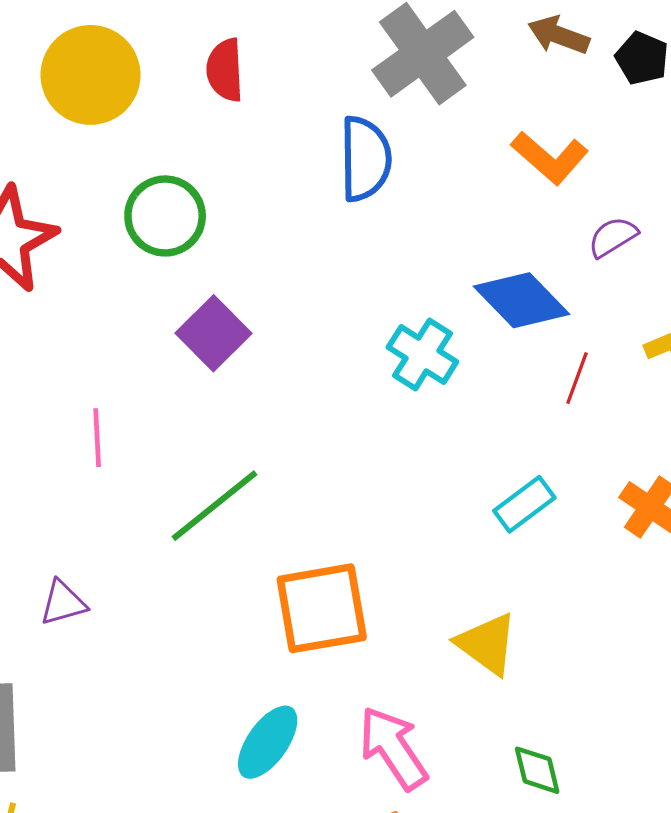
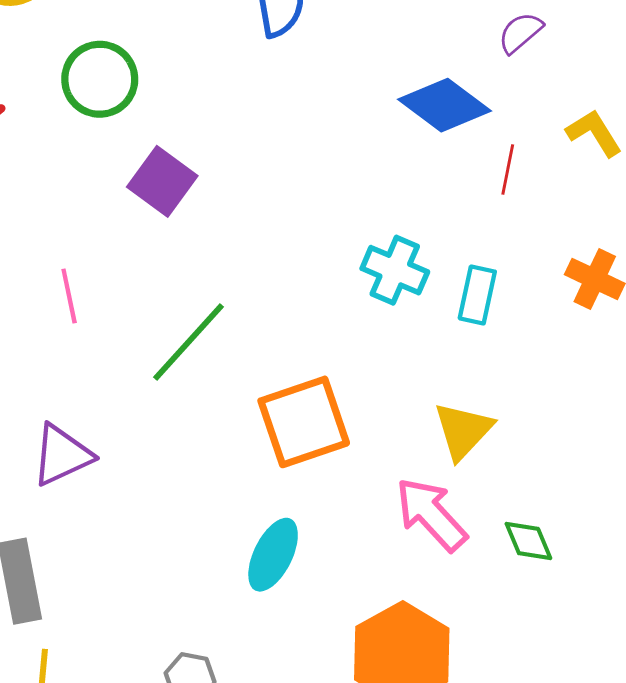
cyan cross: (422, 354) -> (395, 270), moved
cyan rectangle: (524, 504) -> (477, 295), turned -32
purple triangle: (63, 603) -> (62, 455), size x1.4
yellow triangle: (487, 644) -> (463, 431), turned 46
pink arrow: (393, 748) -> (431, 514), moved

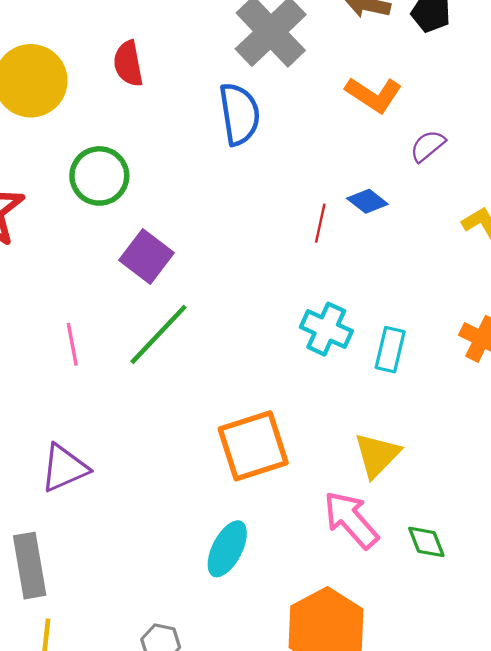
blue diamond: (444, 105) -> (367, 201), size x0.6
red line: (508, 170) -> (320, 223), moved
green line: (189, 342) -> (158, 334), moved

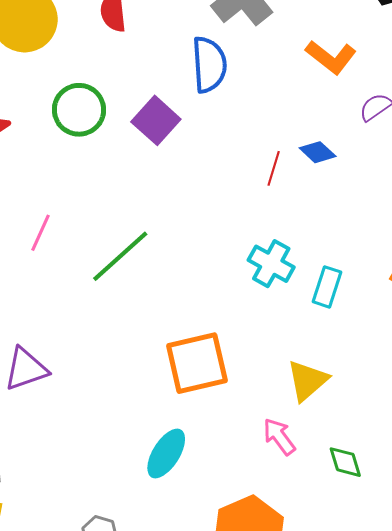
purple square: (147, 256) -> (156, 120), moved
pink line: (72, 344) -> (40, 233), moved, turned 30
pink arrow: (351, 520) -> (279, 437), size x0.7

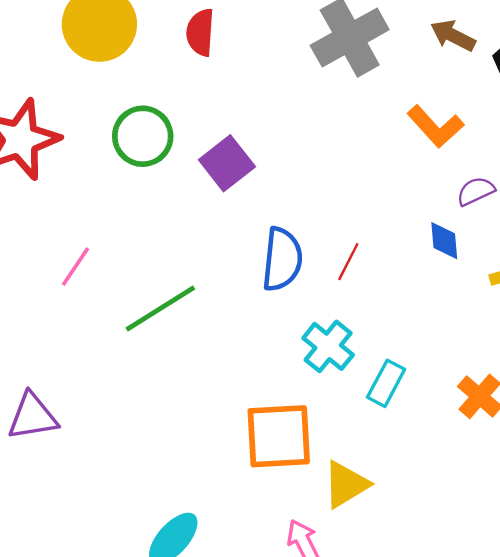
blue semicircle: (209, 65) -> (282, 259), moved
blue diamond: (318, 152) -> (444, 241), moved, turned 33
red line: (274, 168) -> (348, 262), moved
orange square: (197, 363) -> (279, 436), moved

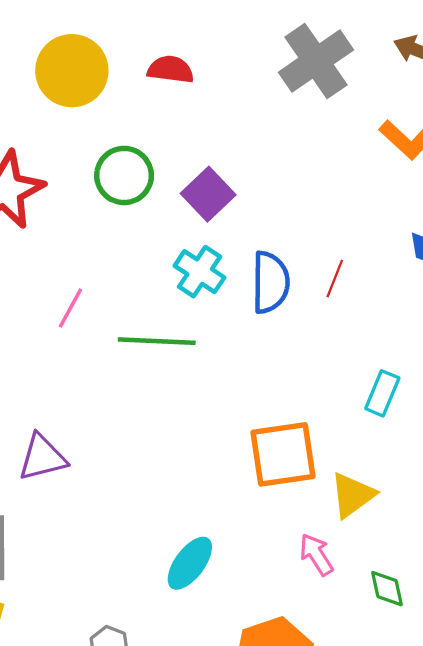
red semicircle: (200, 32) -> (171, 69), turned 99
green line: (160, 309) -> (157, 341), turned 40
cyan cross: (328, 346) -> (200, 272), moved

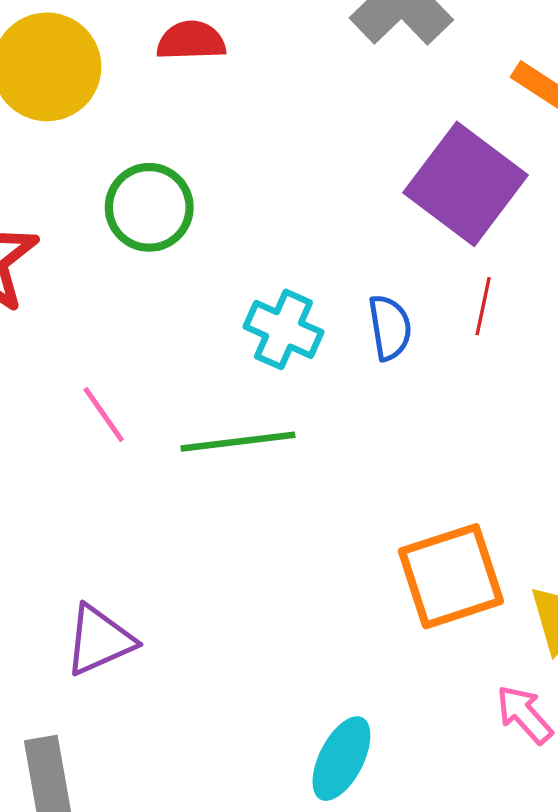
purple square: (208, 194) -> (465, 184), moved, size x1.5
blue semicircle: (270, 282) -> (390, 328), size x0.7
pink line: (71, 308) -> (104, 415), turned -54

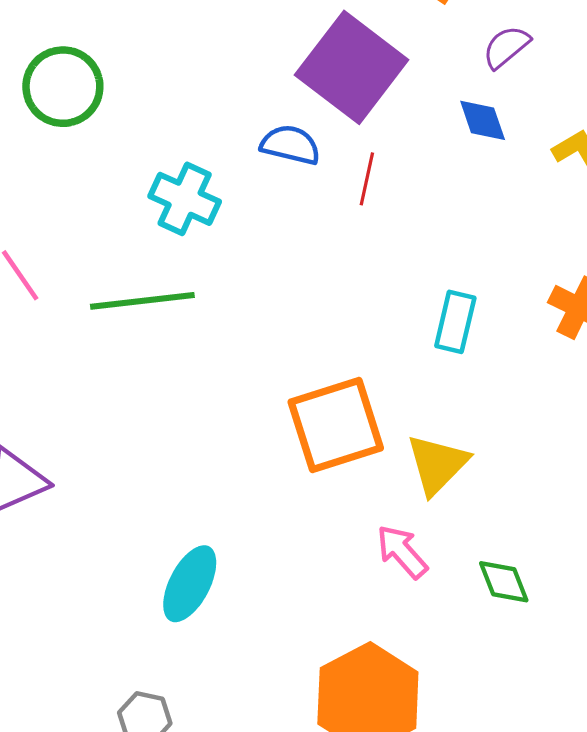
blue semicircle: (390, 328) -> (290, 145), moved, turned -68
cyan ellipse: (341, 759) -> (190, 584), moved

